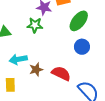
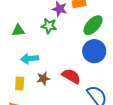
blue circle: (82, 47) -> (94, 51), size x1.5
brown star: (36, 70) -> (43, 79), moved

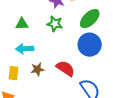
green star: (49, 26) -> (55, 24), moved
green triangle: (18, 30) -> (22, 24), moved

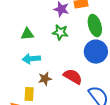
green ellipse: (90, 19) -> (95, 26), turned -60
yellow rectangle: (13, 73) -> (29, 94), moved

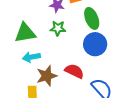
green triangle: (27, 34) -> (25, 33), size x1.6
brown star: (45, 79) -> (47, 76), size x1.5

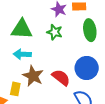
blue circle: (95, 44) -> (87, 68), moved
brown star: (47, 76) -> (33, 76), turned 30

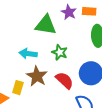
green triangle: (22, 29) -> (46, 25), moved
green star: (55, 32) -> (60, 52), moved

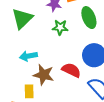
green triangle: (46, 25) -> (22, 18), moved, turned -35
green star: (60, 52) -> (60, 27), moved

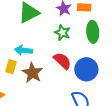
red semicircle: (71, 70) -> (62, 61), moved
yellow rectangle: (29, 91) -> (11, 67), moved

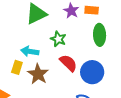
green star: (62, 33) -> (58, 39), moved

